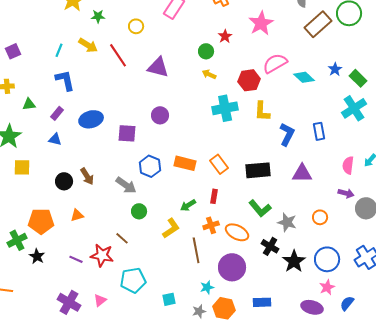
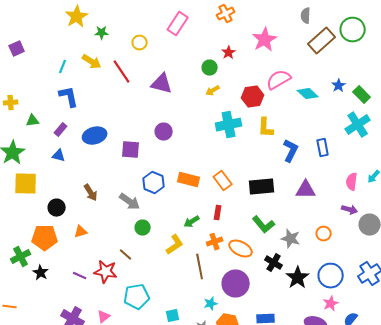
purple square: (13, 51) -> (17, 49), moved
yellow arrow: (209, 74) -> (213, 91), turned -56
yellow square: (22, 167) -> (26, 184), size x1.4
black circle: (64, 181) -> (57, 208), moved

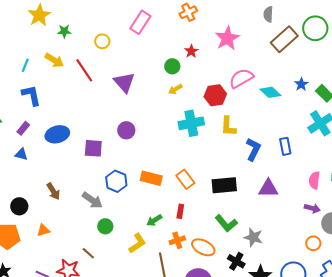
purple triangle: (162, 84) -> (124, 82), turned 35
orange circle: (324, 234) -> (313, 243), moved

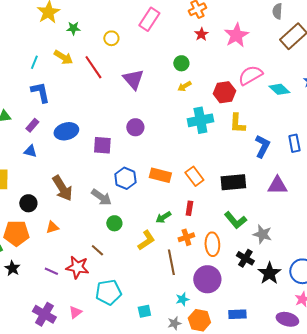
red star: (191, 51) -> (201, 34), moved
brown arrow: (53, 191) -> (62, 188), size x1.5
orange ellipse: (203, 247) -> (212, 244), turned 60

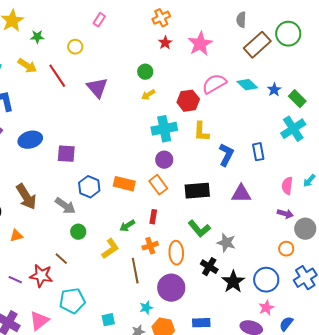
pink rectangle: (149, 19) -> (99, 20), moved, size x0.6
cyan diamond: (279, 89) -> (247, 85), moved
purple circle: (135, 127) -> (164, 160), moved
pink triangle: (75, 312) -> (39, 321), size x1.5

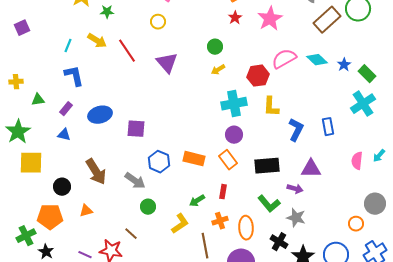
yellow circle: (75, 47) -> (158, 22), moved
purple arrow: (285, 214) -> (295, 189), moved

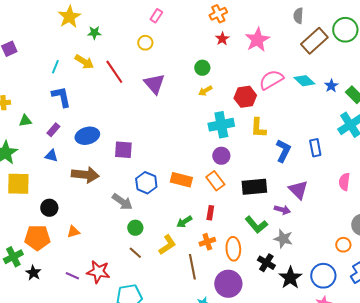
purple triangle: (311, 169) -> (298, 190), turned 45
brown arrow: (96, 172) -> (85, 175), moved, turned -52
brown line: (131, 234) -> (135, 253), moved

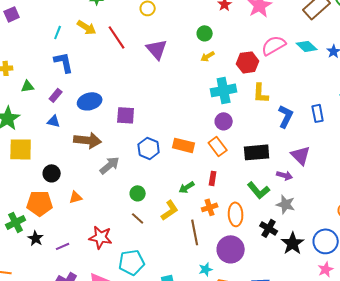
gray arrow: (122, 202) -> (110, 165), moved, turned -75
purple line: (72, 276) -> (63, 246), moved, turned -48

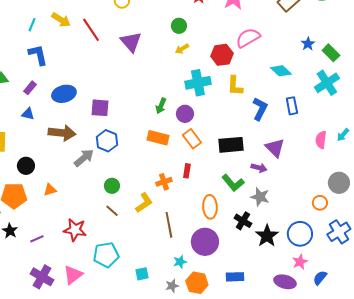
cyan diamond: (307, 46) -> (281, 71), moved
purple circle: (224, 121) -> (185, 114), moved
blue hexagon: (149, 148) -> (107, 141), moved
green arrow: (187, 187) -> (161, 106), moved, turned -35
orange cross: (210, 207) -> (164, 182), moved

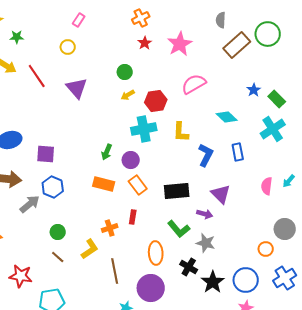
red hexagon: (222, 55) -> (156, 101), moved

